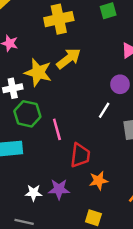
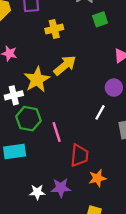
yellow cross: (59, 19) -> (54, 29), size x0.7
yellow star: (38, 72) -> (37, 80), turned 30

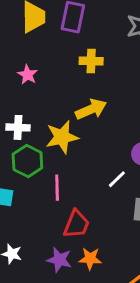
yellow star: (37, 80) -> (62, 137), moved
purple star: (61, 188) -> (59, 260), moved

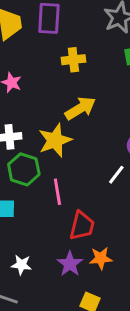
purple star: (59, 260) -> (70, 264), turned 30

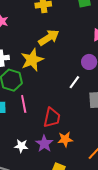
pink line: (57, 192) -> (24, 104), moved
white star: (21, 265) -> (21, 146), moved

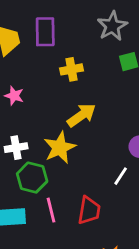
red trapezoid: (52, 118) -> (89, 210), moved

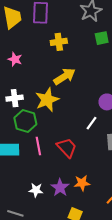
red trapezoid: (89, 210) -> (67, 148), turned -55

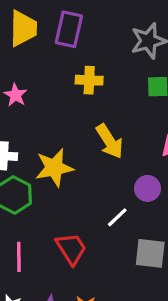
yellow arrow: (65, 76) -> (110, 141), moved, turned 80
pink line: (38, 146) -> (19, 257), moved

